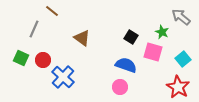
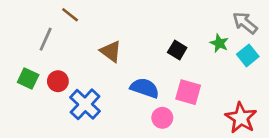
pink square: (153, 52) -> (188, 92), moved
cyan square: (183, 59) -> (248, 55), moved
blue semicircle: (126, 65) -> (145, 88), moved

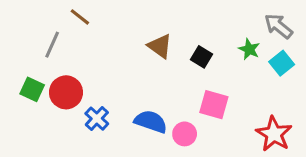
brown triangle: (111, 51) -> (160, 46), moved
red circle: (58, 81) -> (66, 92), size x1.4
blue semicircle: (145, 88) -> (151, 122), moved
blue cross: (85, 104) -> (97, 119), size x0.7

